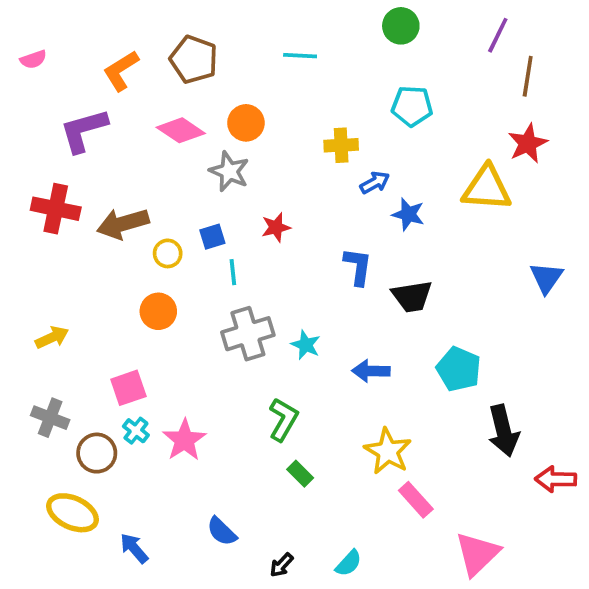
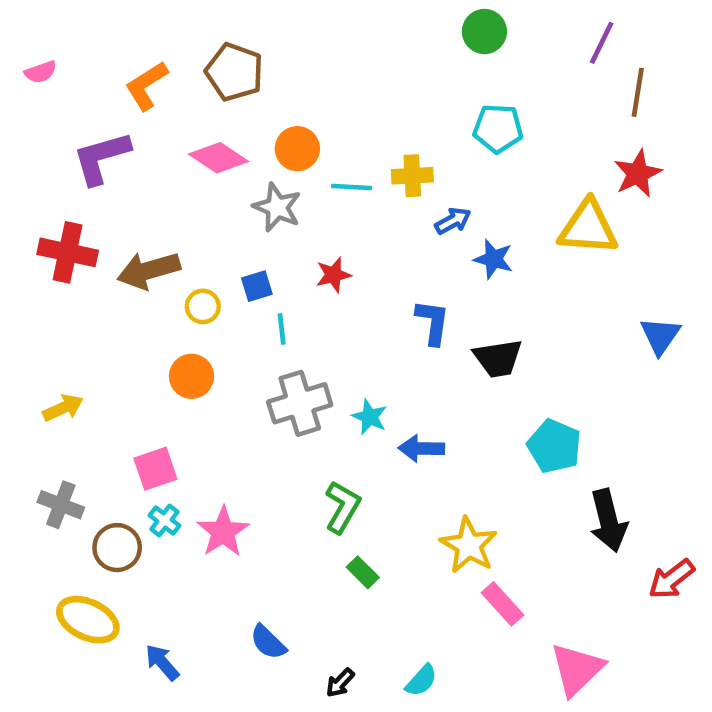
cyan line: (300, 56) -> (351, 187), moved
blue arrow: (371, 371) -> (421, 448), moved
red arrow: (556, 479) -> (671, 579), turned -39

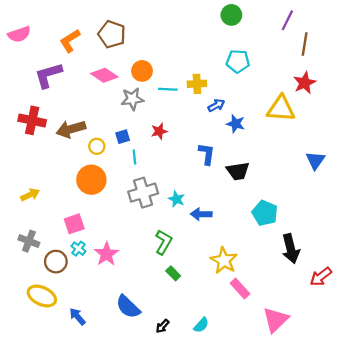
pink semicircle: (41, 72) -> (19, 34), size x1.5
gray star: (277, 207) -> (132, 99), turned -30
orange circle: (191, 376) -> (91, 180), size x1.4
blue semicircle: (268, 642) -> (128, 307), size x1.4

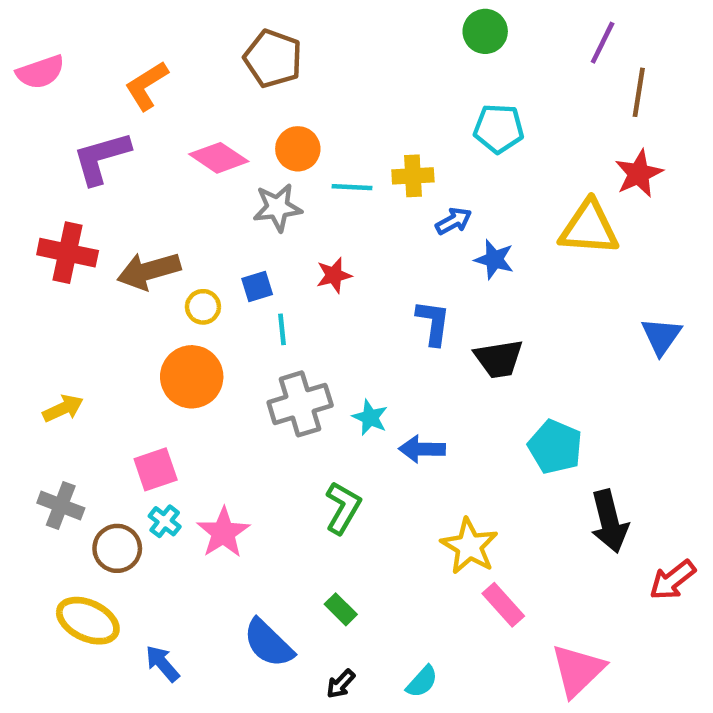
brown pentagon: (112, 34) -> (273, 58), moved
green rectangle: (173, 273) -> (341, 609), moved

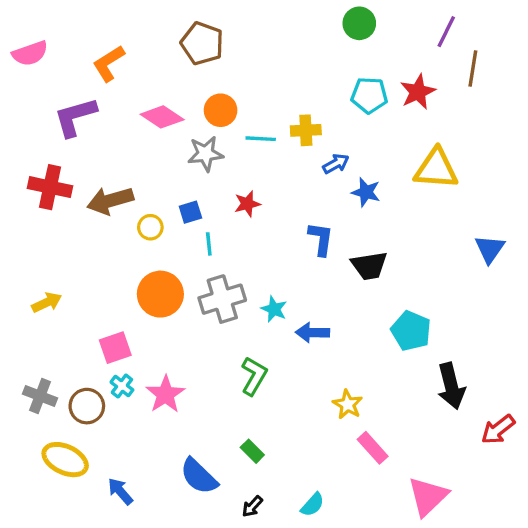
red star: (639, 174) -> (418, 92), moved
orange circle: (192, 377) -> (160, 294), moved
gray cross: (61, 506) -> (40, 396), moved
yellow star: (469, 546) -> (348, 404), size x0.7

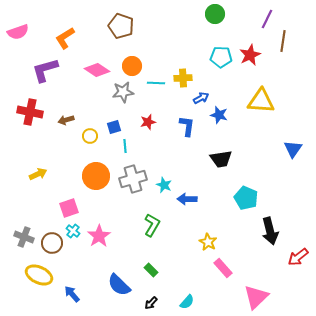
brown arrow: (110, 200) -> (66, 120), size x0.6
blue L-shape: (321, 239) -> (187, 126), moved
yellow arrow: (47, 302) -> (38, 174), moved

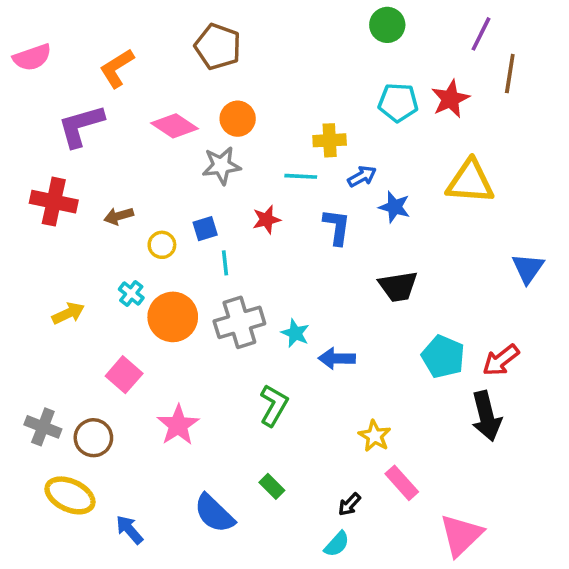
cyan line: (156, 83) -> (301, 176), moved
pink square: (69, 208) -> (124, 375), turned -30
cyan cross: (73, 231) -> (131, 294), moved
red arrow: (298, 257) -> (501, 360), moved
black arrow: (151, 303) -> (349, 504), moved

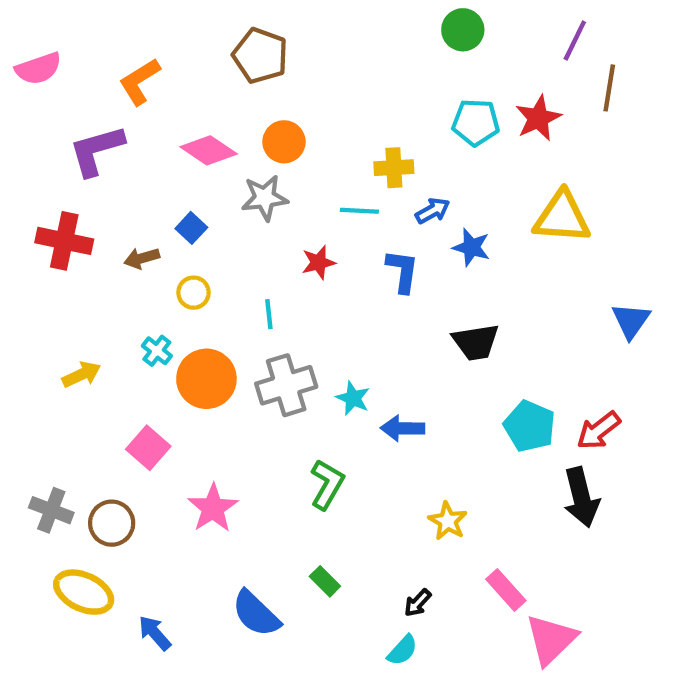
blue square: (205, 229) -> (191, 228), moved, turned -30
pink rectangle: (402, 483) -> (506, 590), moved

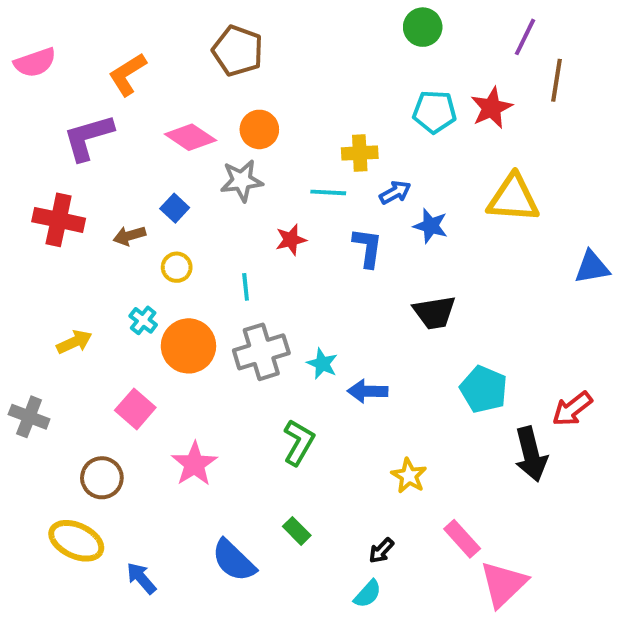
blue triangle: (631, 321) -> (592, 267), moved, turned 45
red arrow: (599, 430) -> (572, 409), moved
gray cross: (51, 510) -> (29, 417), moved

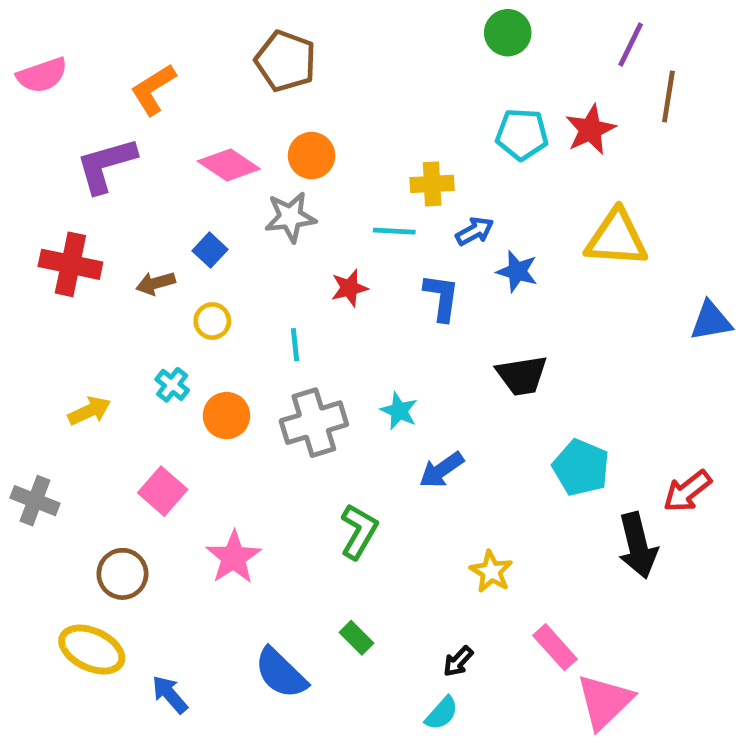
orange circle: (188, 346) -> (226, 416), size x0.7
cyan star: (322, 364) -> (399, 411), moved
blue arrow: (368, 391) -> (442, 470), turned -36

